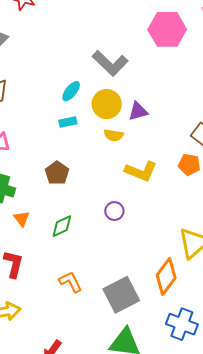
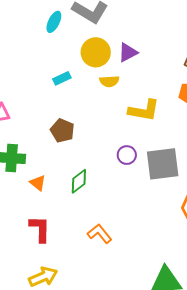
cyan ellipse: (71, 91) -> (54, 22), moved
gray square: (121, 295) -> (163, 164), moved, turned 33

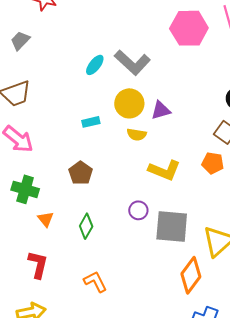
green diamond: (79, 181) -> (86, 226), turned -35

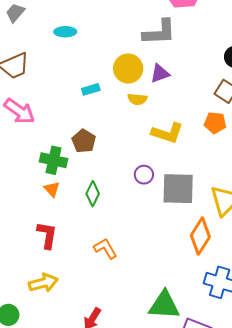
gray L-shape: (132, 63) -> (159, 32), moved, turned -42
cyan ellipse: (95, 65) -> (65, 32), moved, turned 55
green cross: (25, 189) -> (54, 160), moved

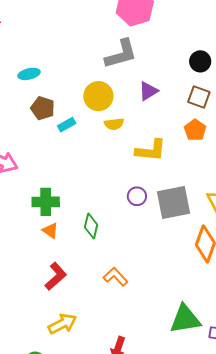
purple triangle: (160, 73) -> (148, 91), moved
orange pentagon: (215, 123) -> (195, 130), turned -30
brown pentagon: (84, 141) -> (43, 108), moved
red L-shape: (47, 235) -> (56, 276), turned 52

